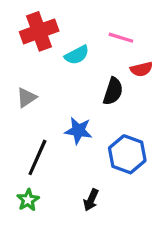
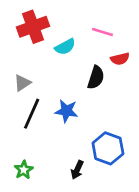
blue hexagon: (127, 154) -> (108, 148), moved
black line: (37, 157) -> (32, 114), moved

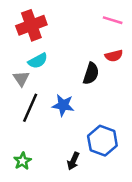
pink line: (103, 32) -> (113, 20), moved
cyan semicircle: (65, 47) -> (38, 61), moved
gray triangle: (22, 83) -> (21, 79), turned -30

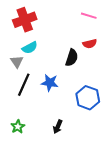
blue hexagon: (102, 141) -> (88, 98), moved

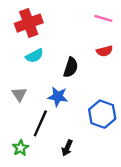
black semicircle: (72, 58) -> (71, 67), moved
gray triangle: (17, 62) -> (19, 94), moved
black line: (24, 85) -> (40, 123), moved

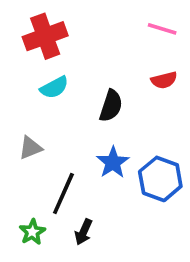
gray triangle: (19, 94) -> (30, 148), turned 42
blue star: (58, 97) -> (113, 162), moved, turned 30
black arrow: (67, 148) -> (84, 232), moved

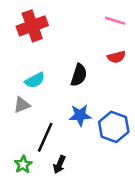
cyan semicircle: (54, 87) -> (35, 80), moved
blue star: (113, 162) -> (80, 115), turned 30

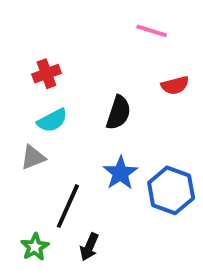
pink line: (115, 21) -> (152, 31), moved
red cross: (32, 26) -> (46, 74), moved, size x0.6
blue star: (80, 115) -> (120, 173), turned -30

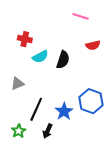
red cross: (46, 74) -> (25, 39), turned 32
cyan semicircle: (52, 120) -> (40, 57), moved
blue star: (120, 173) -> (64, 111), moved

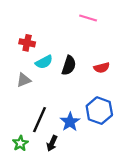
red semicircle: (93, 45) -> (102, 68), moved
gray triangle: (18, 83) -> (24, 80), moved

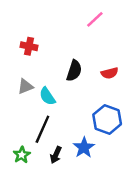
pink line: (88, 18) -> (95, 19), turned -60
cyan semicircle: (44, 62) -> (47, 96), moved, turned 84
blue star: (70, 122) -> (84, 148), moved

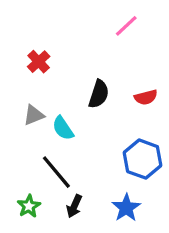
red cross: (29, 46) -> (39, 62), turned 35
black line: (42, 129) -> (56, 172), turned -64
blue star: (84, 148) -> (126, 208), moved

